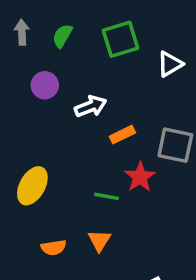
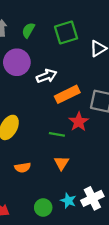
purple circle: (45, 85) -> (17, 62), size x1.5
orange rectangle: (122, 135) -> (67, 94), size x1.5
orange triangle: (99, 240) -> (61, 163), moved

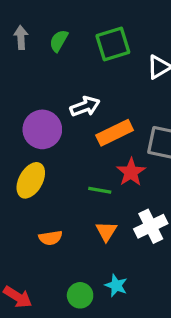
purple circle: (17, 62) -> (42, 129), moved
white cross: (92, 198) -> (151, 226), moved

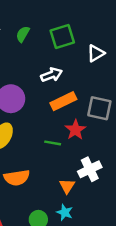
white arrow: (85, 106) -> (51, 75), moved
orange triangle: (106, 231) -> (67, 186), moved
orange semicircle: (50, 238) -> (17, 178), size x1.5

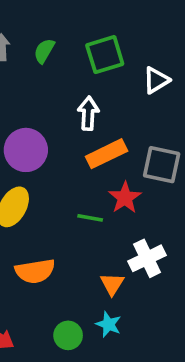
white arrow: (51, 75) -> (88, 113), turned -66

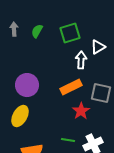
white arrow: (88, 113) -> (81, 60), moved
green line: (90, 218) -> (68, 140), moved

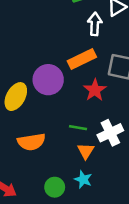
purple circle: (27, 85) -> (48, 80), moved

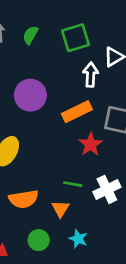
purple circle: (48, 80) -> (30, 95), moved
orange triangle: (86, 151) -> (60, 209), moved
green circle: (55, 187) -> (39, 240), moved

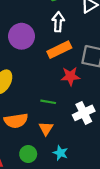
white arrow: (91, 75) -> (58, 22), moved
red star: (91, 144) -> (70, 76), turned 30
green line: (73, 184) -> (48, 102), moved

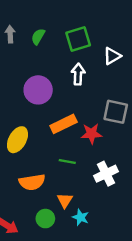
orange rectangle: (59, 50) -> (64, 124), moved
orange triangle: (46, 128) -> (65, 200), moved

